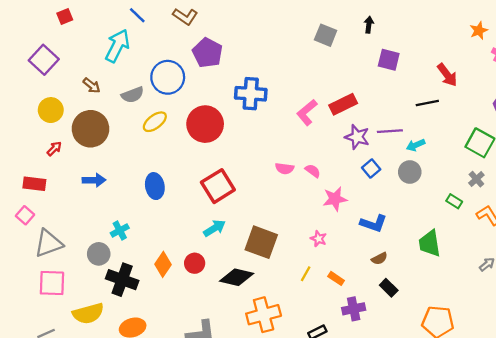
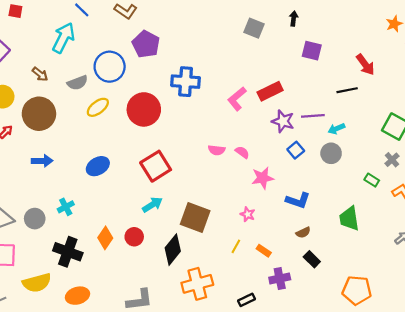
red square: (65, 16) -> (15, 11), turned 32
blue ellipse: (155, 186) -> (98, 166), turned 70
gray circle: (99, 254) -> (35, 219), moved
black diamond: (237, 277) -> (173, 250), turned -64

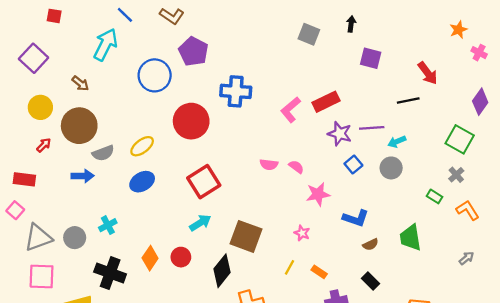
gray semicircle: (77, 83) -> (103, 153), moved
yellow ellipse: (98, 107) -> (142, 146), moved
brown semicircle: (303, 232) -> (371, 244), moved

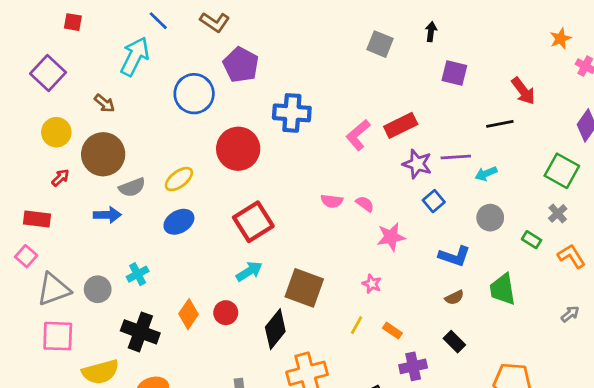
gray circle: (391, 168) -> (490, 218), moved
blue L-shape: (356, 218) -> (454, 256), moved

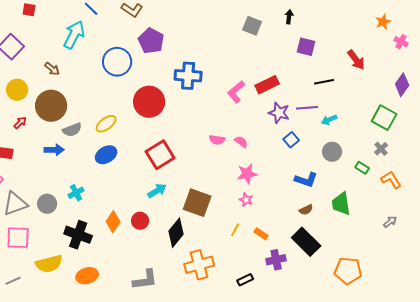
black line: (500, 124) -> (324, 82), moved
pink star: (391, 237) -> (247, 174), moved
black rectangle: (454, 342) -> (306, 242), size x1.8

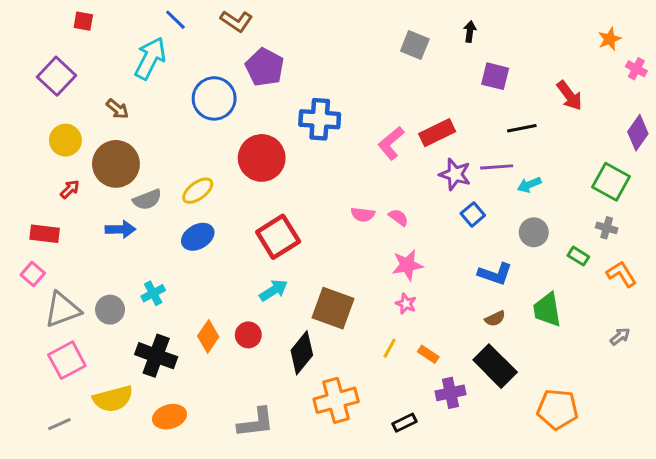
gray cross: (381, 149) -> (607, 228), turned -32
pink square: (18, 238) -> (67, 360), turned -30

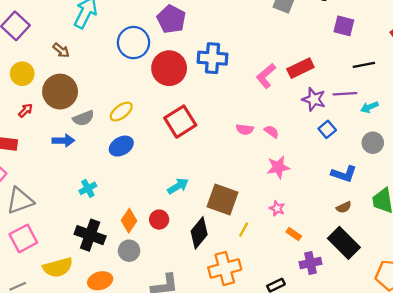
red circle: (262, 158) -> (169, 68), moved
red square: (278, 237) -> (180, 122), moved
pink star: (406, 304) -> (277, 208), moved
gray circle: (110, 310) -> (129, 251), moved
yellow line: (390, 348) -> (244, 230), moved

